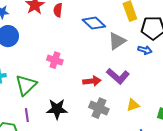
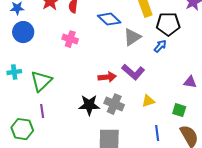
blue arrow: (145, 50) -> (160, 46), turned -64
pink cross: (55, 60) -> (70, 39), moved
black star: (57, 109) -> (89, 105), moved

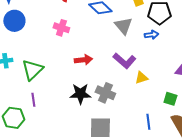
gray triangle: (132, 37) -> (123, 26), turned -36
blue arrow: (160, 46) -> (151, 35), turned 40
red arrow: (107, 77) -> (83, 60), moved
yellow triangle: (148, 101) -> (141, 78), moved

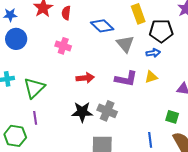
purple L-shape: (124, 61) -> (126, 79), turned -30
yellow triangle: (141, 78) -> (151, 77), moved

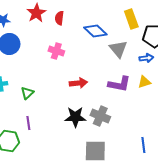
green triangle: (34, 88) -> (27, 93), size x0.6

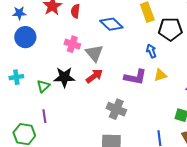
gray triangle: (118, 49) -> (94, 53), moved
blue arrow: (146, 58) -> (151, 51), moved, turned -104
red arrow: (78, 83) -> (94, 76), turned -30
black star: (75, 117) -> (64, 77), moved

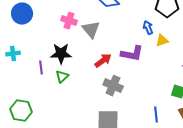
yellow triangle: (160, 75) -> (162, 41), moved
red arrow: (94, 76) -> (103, 61), moved
green triangle: (43, 86) -> (62, 77), moved
purple line: (44, 116) -> (41, 68), moved

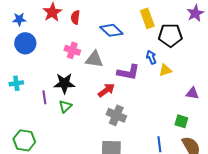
gray triangle: (91, 30) -> (94, 59), turned -42
purple L-shape: (132, 54) -> (128, 72), moved

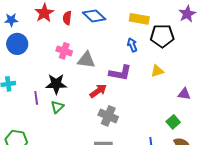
yellow rectangle: (147, 18) -> (139, 19), turned -60
blue diamond: (111, 30) -> (94, 16), moved
blue arrow: (151, 57) -> (132, 45), moved
green square: (181, 121) -> (173, 122), turned 32

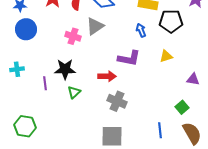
gray triangle: (86, 60) -> (95, 26), moved, turned -42
red arrow: (98, 91) -> (107, 76), turned 36
green triangle: (57, 107) -> (74, 92), moved

